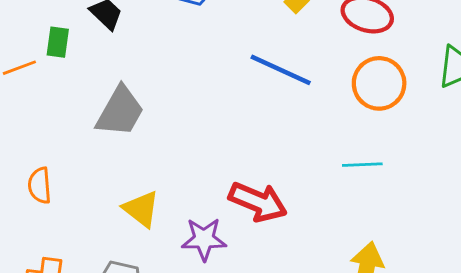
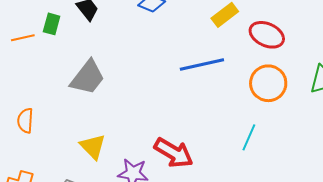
blue line: (281, 70) -> (202, 65), turned -45
cyan line: (362, 165) -> (249, 137), turned -72

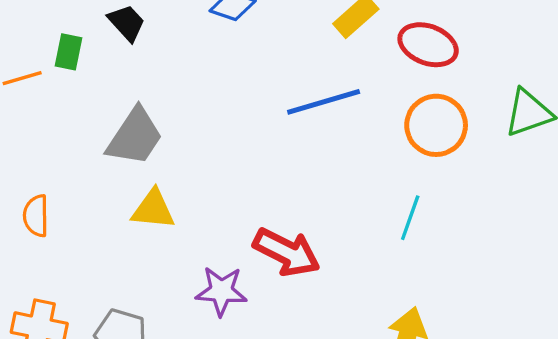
yellow triangle: (93, 147) -> (153, 209), moved, turned -36

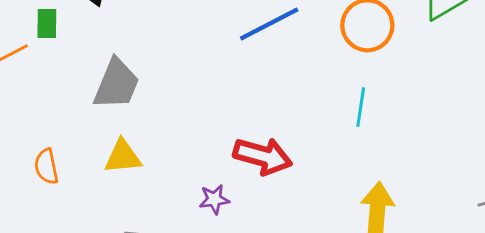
yellow triangle: (153, 209) -> (123, 157), moved
purple star: (221, 291) -> (214, 199), size x0.7

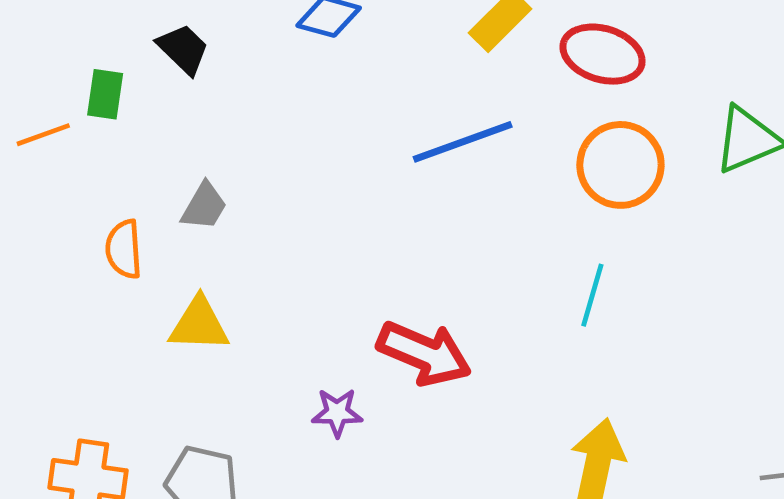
gray trapezoid: (116, 84) -> (204, 206), size x0.6
orange semicircle: (46, 166) -> (124, 249), moved

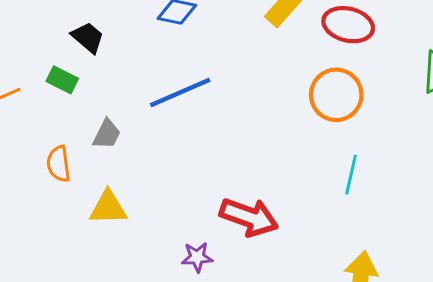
green rectangle: (105, 94) -> (62, 80), moved, turned -68
blue line: (463, 142) -> (180, 92), moved
orange circle: (620, 165) -> (336, 95), moved

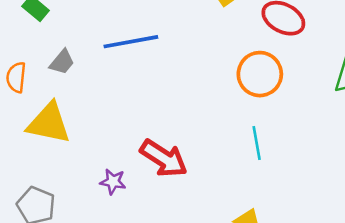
cyan line: (351, 175) -> (257, 143), turned -36
yellow triangle: (108, 208) -> (49, 123), size x1.4

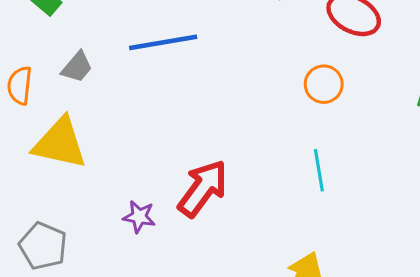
orange circle: (260, 74) -> (324, 84), size x0.7
red arrow: (164, 158) -> (203, 188), turned -87

